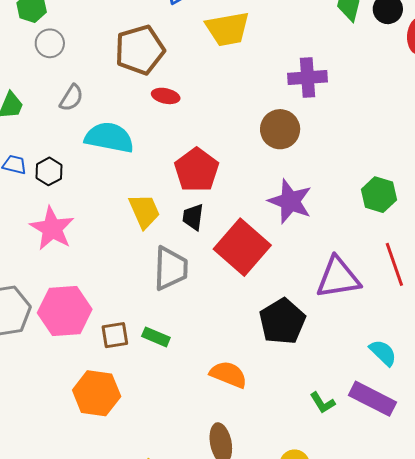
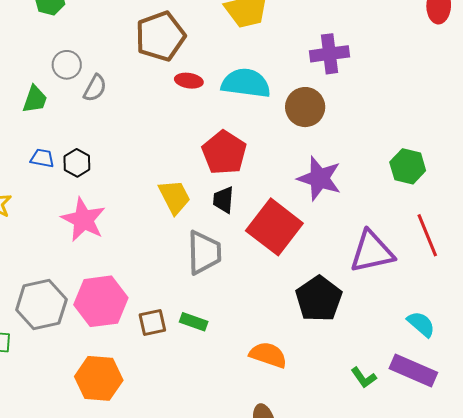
gray circle: (50, 43) -> (67, 65), moved
cyan semicircle: (109, 138) -> (246, 83), moved
orange hexagon: (97, 393) -> (99, 378), moved

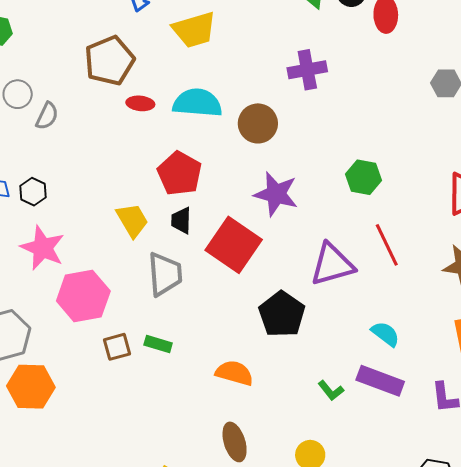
purple cross: (329, 54) -> (307, 70), moved
pink hexagon: (101, 301) -> (83, 296), moved
orange hexagon: (99, 378) -> (31, 387), moved

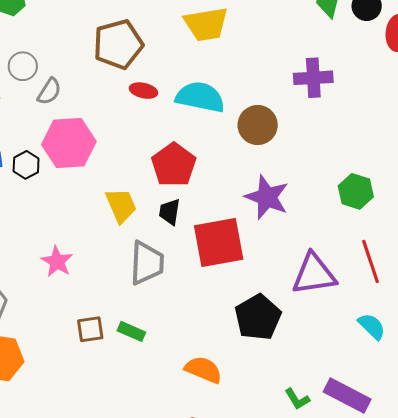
red square: (234, 245) -> (219, 242), turned 38
pink star: (43, 248) -> (57, 262), moved, size x0.7
pink hexagon: (83, 296) -> (69, 143), moved
cyan semicircle: (385, 334) -> (372, 326), moved

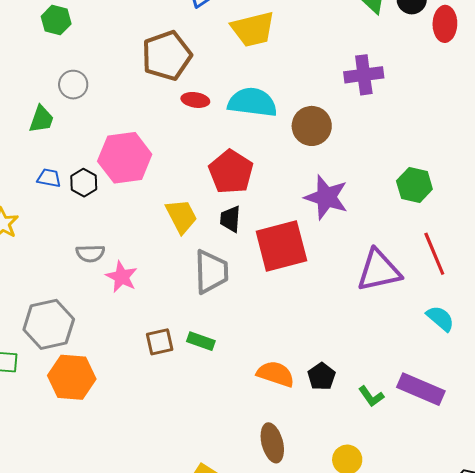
gray semicircle: (49, 91) -> (90, 253), moved, turned 60
black pentagon: (258, 317) -> (322, 376), moved, size x0.6

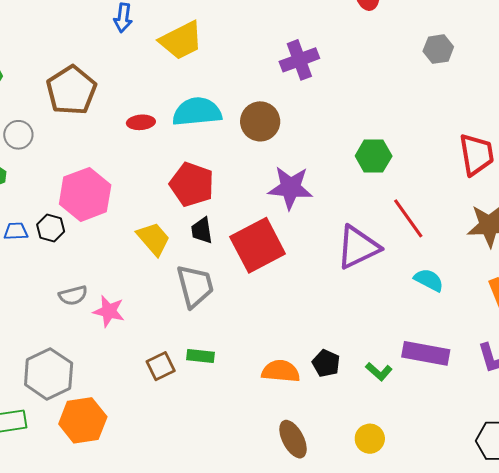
brown pentagon: (167, 56) -> (71, 90), moved

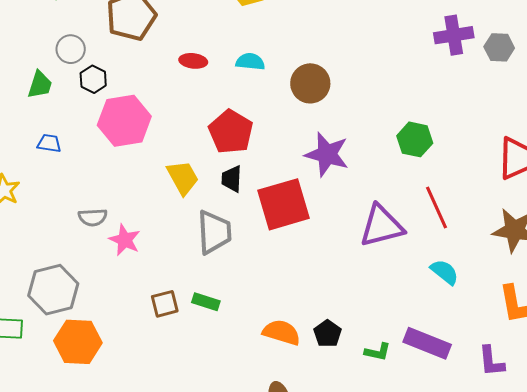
purple cross: (299, 60) -> (454, 35), moved
cyan semicircle: (197, 112) -> (250, 62), size x0.6
black hexagon: (51, 228) -> (93, 79), moved
green L-shape: (379, 372) -> (378, 352), turned -40

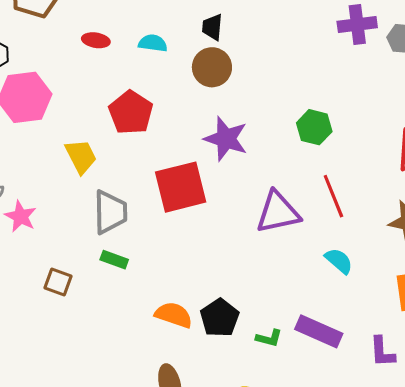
black trapezoid: (232, 179) -> (212, 27), moved
green rectangle: (206, 302) -> (114, 260), moved
brown square: (165, 304) -> (58, 282), turned 32
black pentagon: (328, 334) -> (220, 318), size x1.4

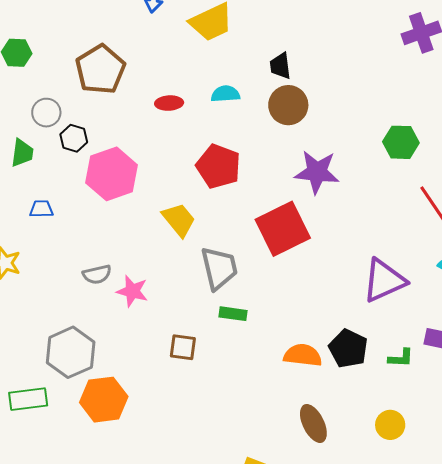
purple triangle: (278, 212) -> (384, 281), moved

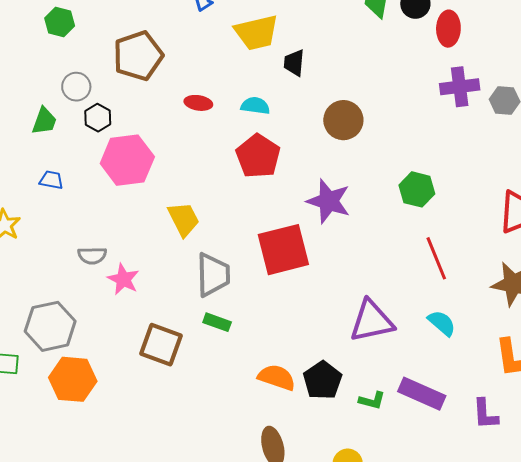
black trapezoid: (280, 66) -> (294, 63), moved
brown circle: (288, 105) -> (343, 120), moved
red pentagon: (218, 166) -> (258, 156), moved
brown square: (183, 347) -> (161, 345), size x1.5

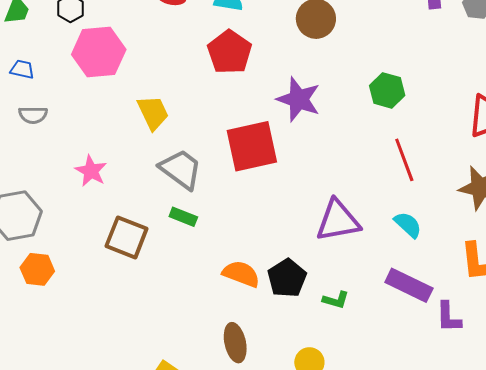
gray semicircle: (92, 256) -> (33, 115), moved
gray trapezoid: (213, 275) -> (181, 169), turned -54
orange hexagon: (73, 379) -> (37, 269), size x0.7
purple rectangle: (422, 394) -> (409, 285), moved

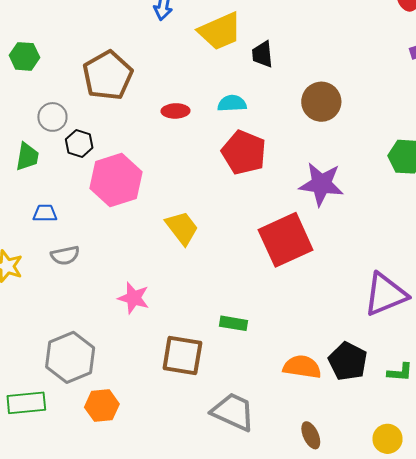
gray trapezoid: (181, 169) -> (233, 412), moved
brown ellipse: (235, 343) -> (311, 435), size x0.7

